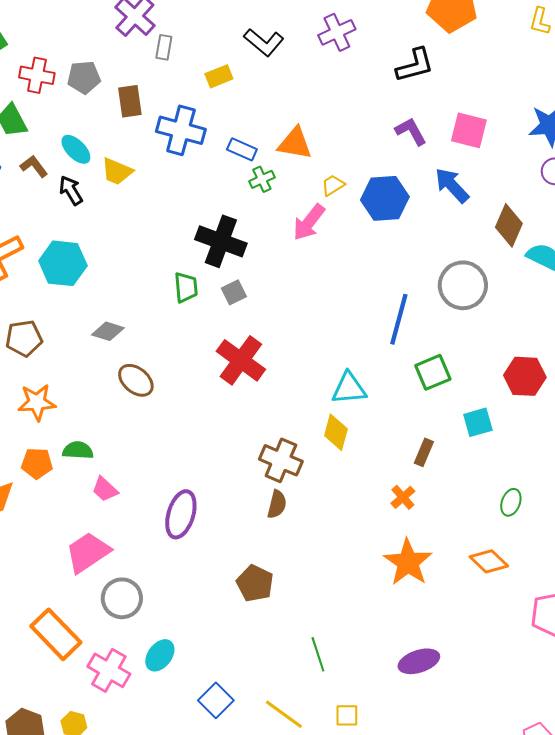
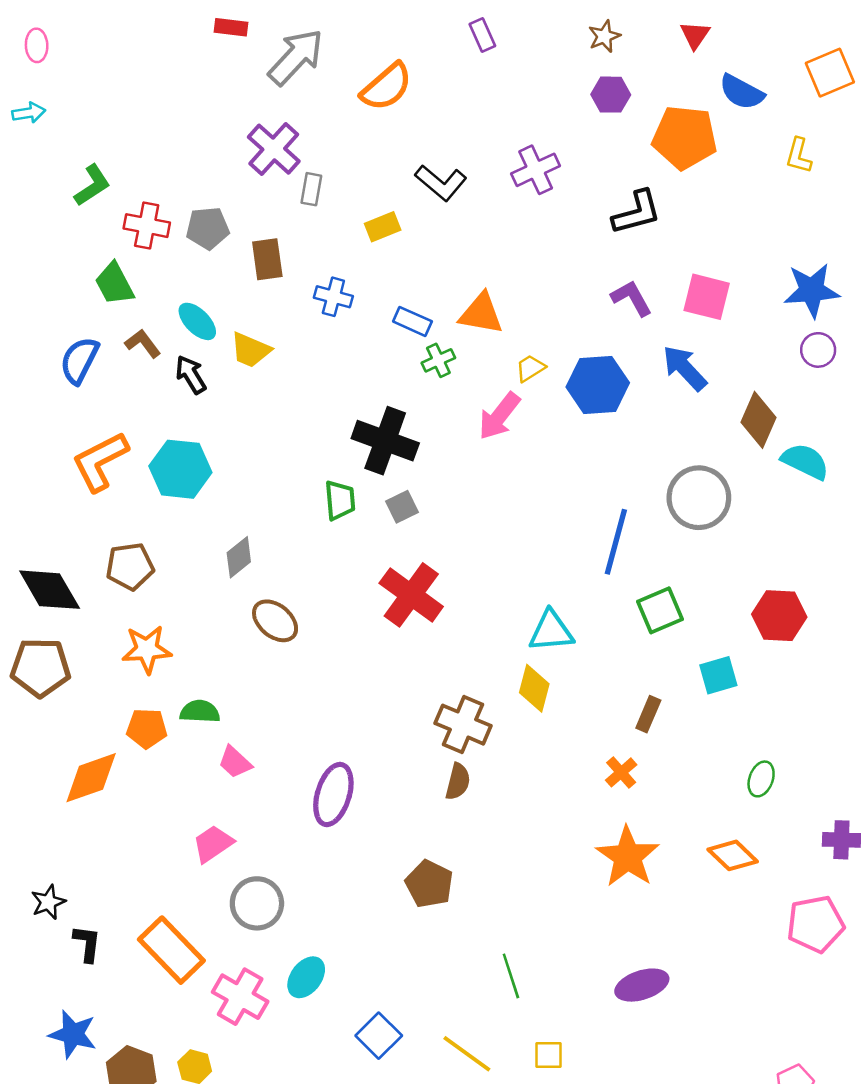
blue cross: (181, 130) -> (333, 297), size x0.6
gray diamond: (108, 331) -> (239, 557), turned -56
pink trapezoid: (88, 552) -> (213, 844), size x0.7

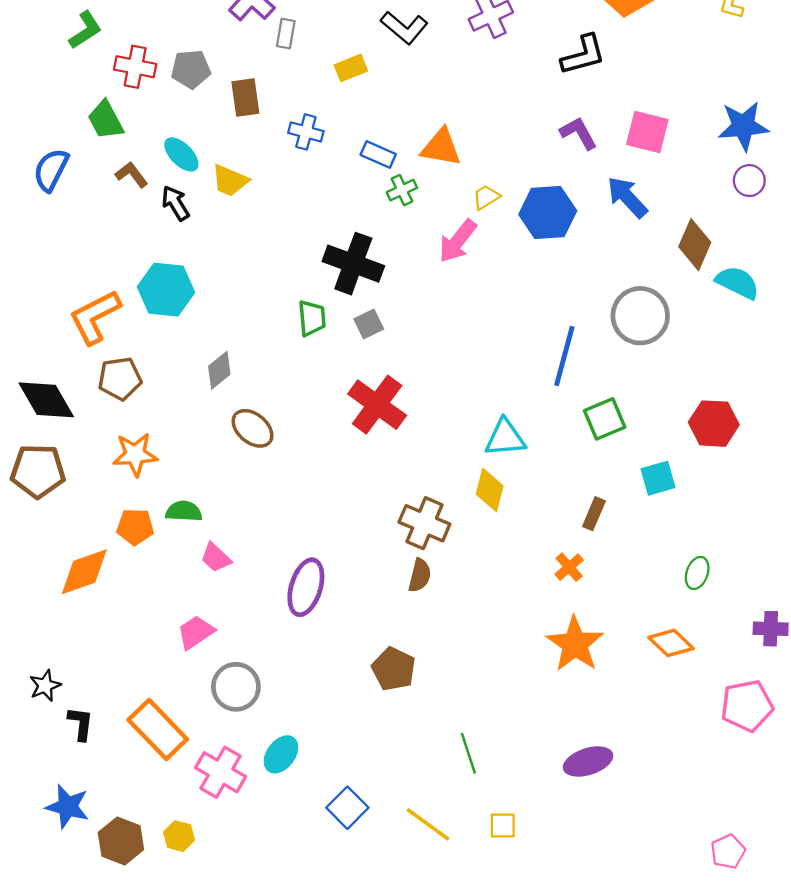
blue semicircle: (79, 360) -> (51, 170), moved
orange L-shape: (100, 461) -> (95, 317), moved

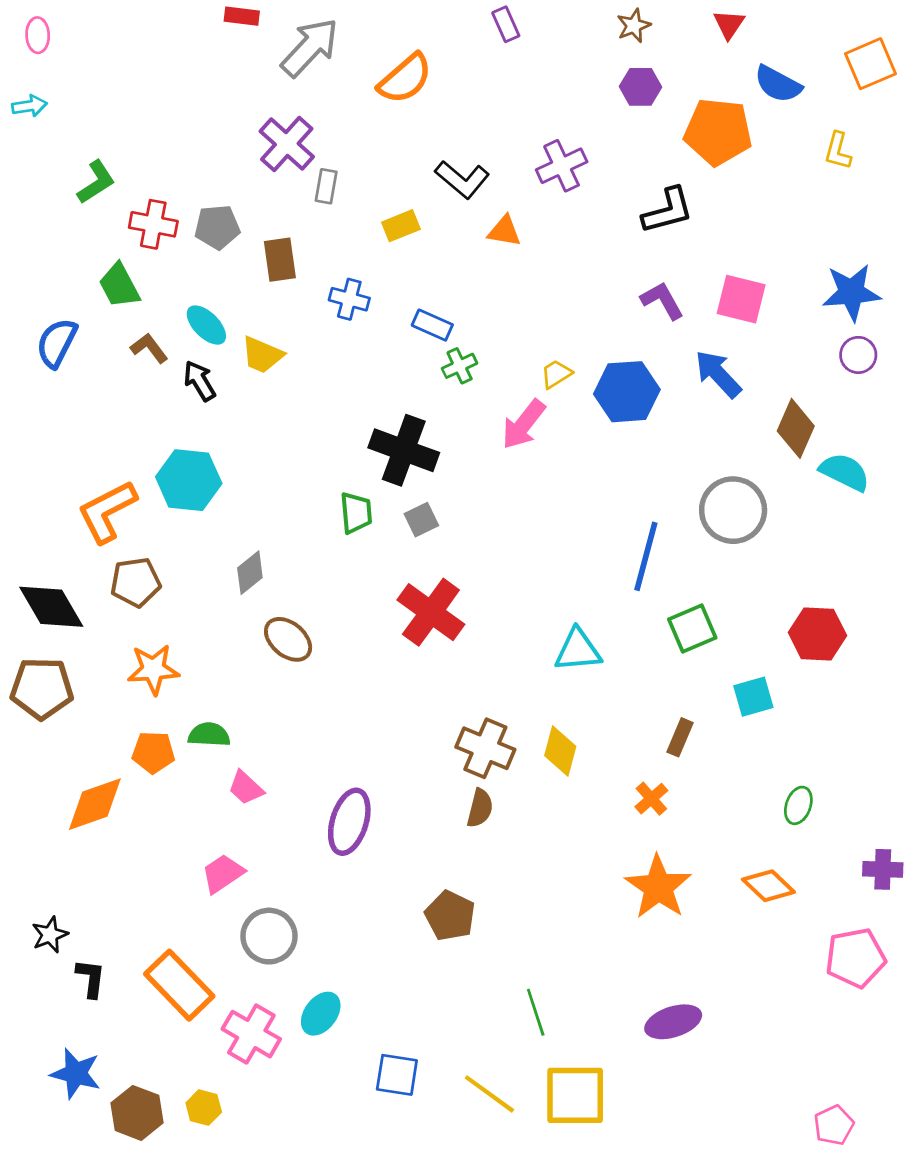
orange triangle: (441, 147) -> (504, 231), moved, size x0.7
yellow diamond: (490, 490) -> (560, 751), moved
blue square: (347, 808) -> (397, 1075), turned -36
yellow square: (503, 826) -> (575, 1095), size x2.0

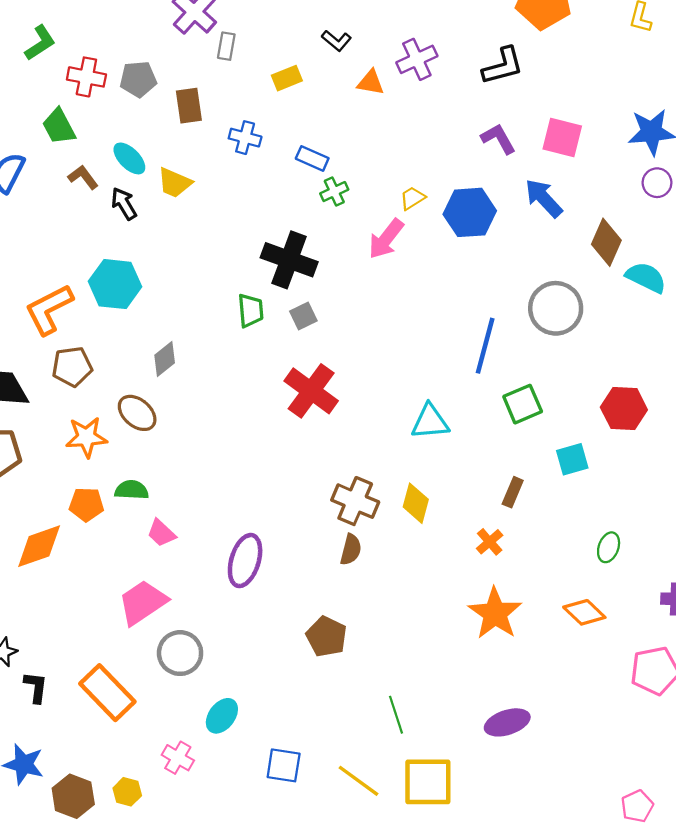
purple cross: (562, 166) -> (417, 59), moved
black L-shape: (462, 179) -> (336, 41), size x0.7
brown ellipse: (288, 639) -> (137, 413), moved
pink trapezoid: (223, 873) -> (143, 602), size x1.4
pink cross: (251, 1034) -> (178, 758), moved, size x0.7

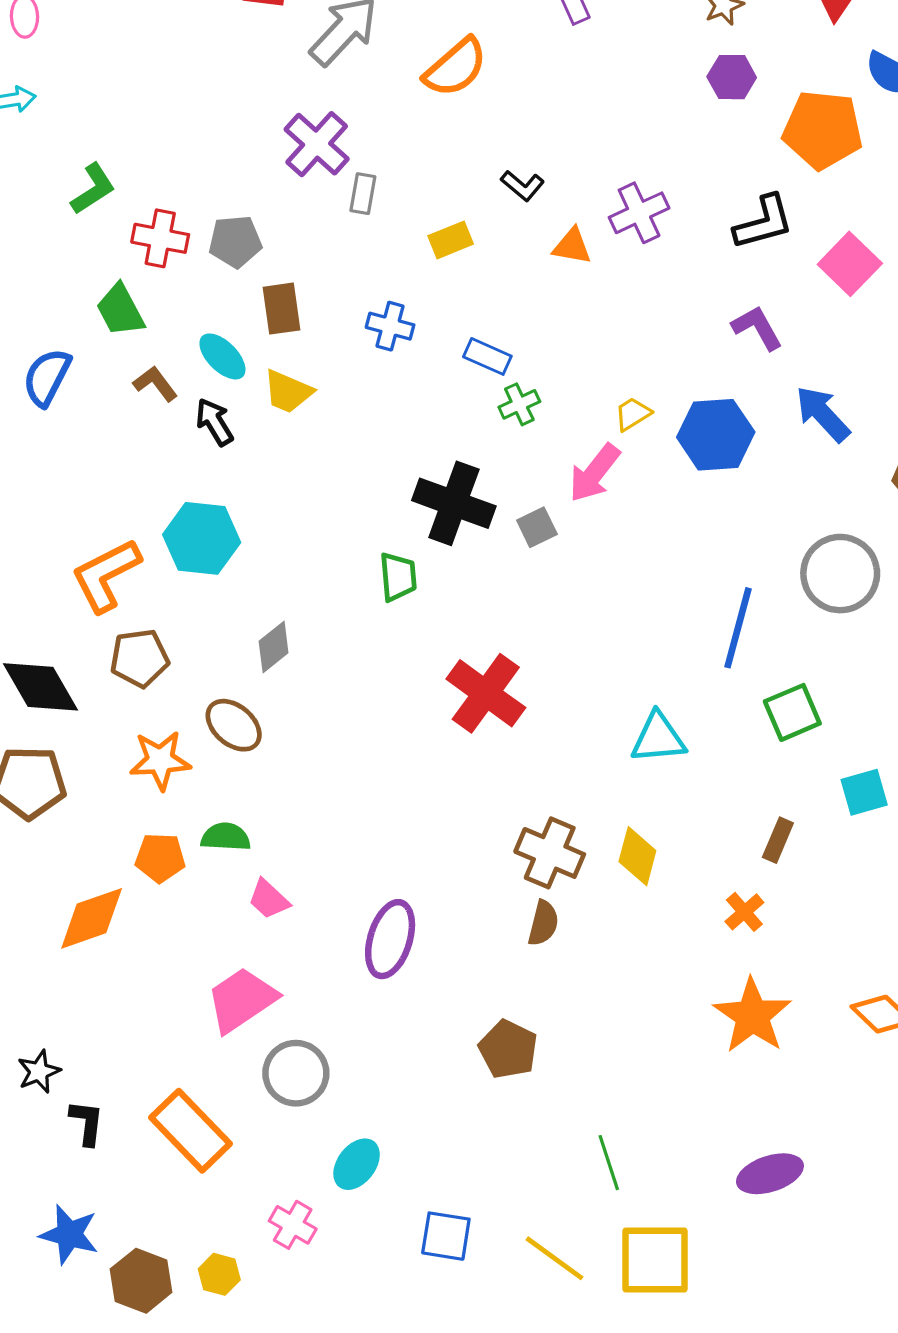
brown rectangle: (189, 106) -> (282, 309), moved
pink square: (562, 138) -> (850, 264), moved, turned 30
gray square: (303, 316) -> (537, 527), moved

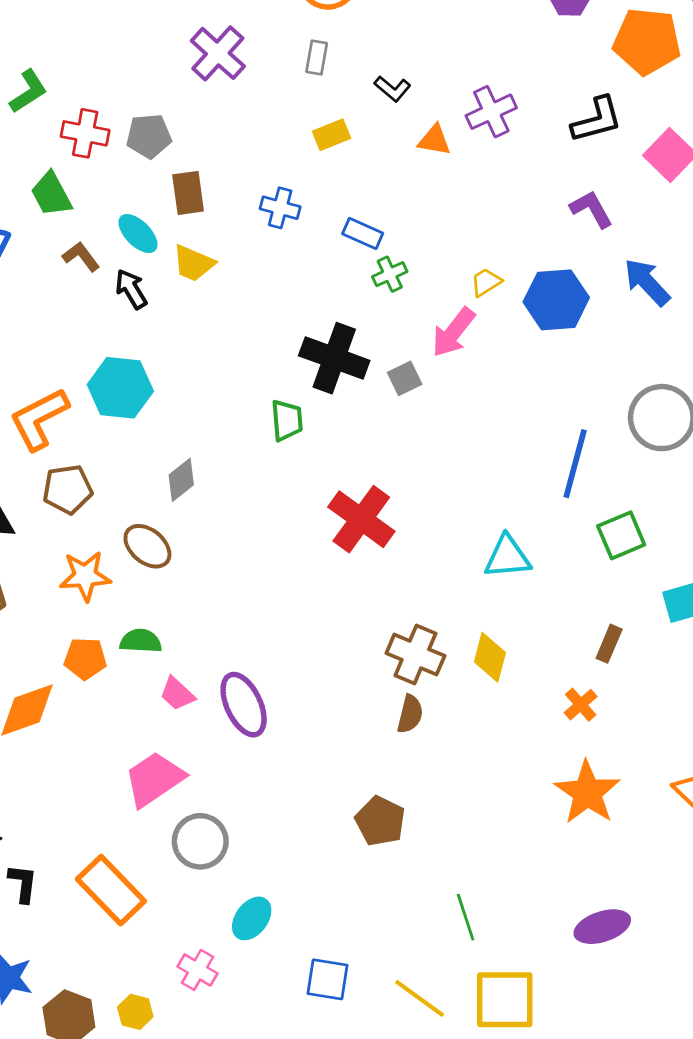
gray rectangle: (363, 194) -> (317, 58), moved
purple ellipse: (390, 939) -> (244, 705), moved, turned -42

